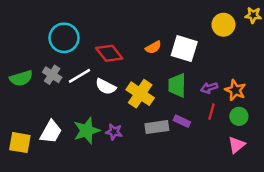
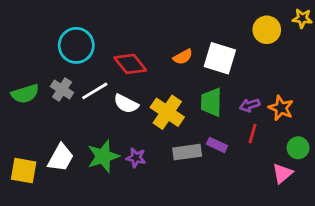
green circle: (239, 116) -> (298, 148), moved

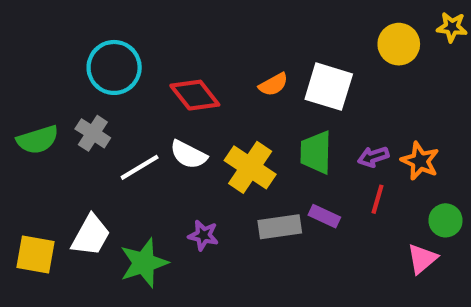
white line: (95, 91) -> (140, 167), moved
green star: (103, 156) -> (144, 263), moved

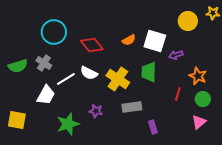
purple arrow: (373, 157) -> (176, 55), moved
purple rectangle: (324, 216) -> (153, 127), moved, turned 48
green circle: (445, 220) -> (203, 99), moved
white trapezoid: (91, 235) -> (46, 95), moved

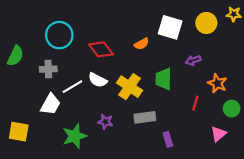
white square: (155, 41) -> (170, 27), moved
gray cross: (44, 63) -> (48, 69), turned -35
green semicircle: (18, 66) -> (15, 56), moved, turned -48
green circle: (203, 99) -> (232, 109), moved

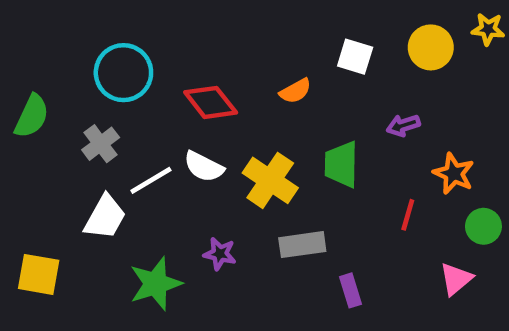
white square: (170, 27) -> (355, 57), size x0.7
gray cross: (48, 69) -> (101, 144), turned -35

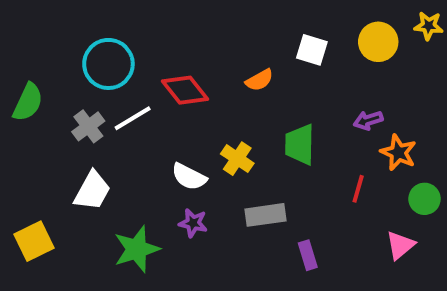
purple arrow: (403, 125) -> (368, 120), moved
white semicircle: (204, 167) -> (189, 177), moved
white line: (151, 180) -> (133, 118), moved
yellow cross: (270, 180) -> (237, 159), size x0.7
yellow square: (39, 274) -> (34, 241), turned -36

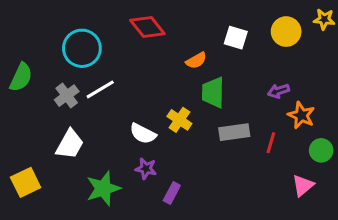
red diamond: (185, 90) -> (147, 27), moved
green trapezoid: (300, 144) -> (213, 92), moved
gray rectangle: (265, 215) -> (234, 132), moved
purple rectangle: (308, 255) -> (172, 193), moved, turned 45

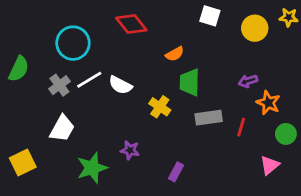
white square: (236, 38) -> (210, 16), moved
white semicircle: (143, 134) -> (120, 85), moved
purple rectangle: (172, 193) -> (176, 172), moved

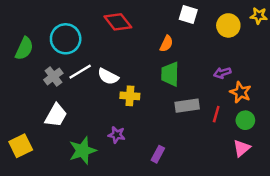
orange semicircle: (175, 54) -> (166, 44), moved, turned -35
green semicircle: (19, 69) -> (24, 49), moved
yellow cross: (160, 107) -> (130, 96), moved, turned -30
green circle: (286, 134) -> (245, 120), moved

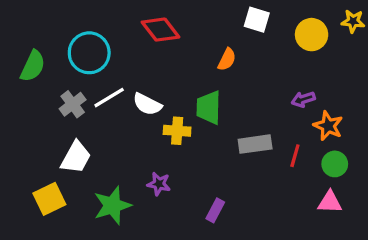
green trapezoid: (170, 74) -> (209, 108), moved
yellow square: (21, 146) -> (49, 199), moved
pink triangle: (242, 148) -> (330, 202), turned 42

